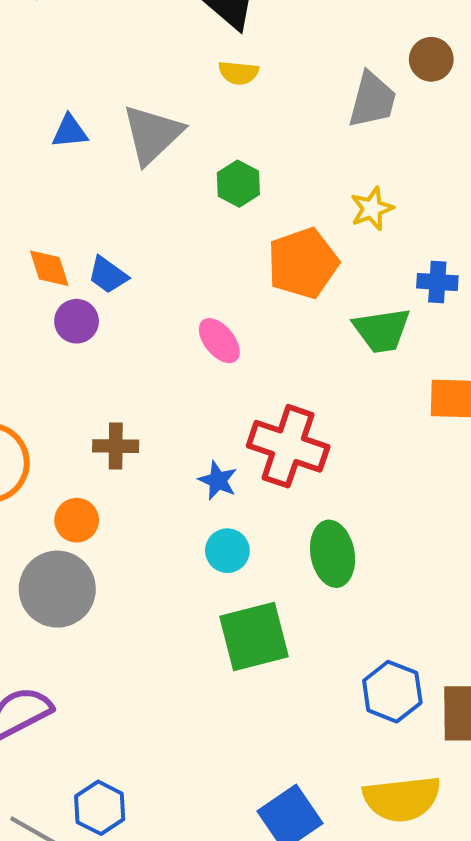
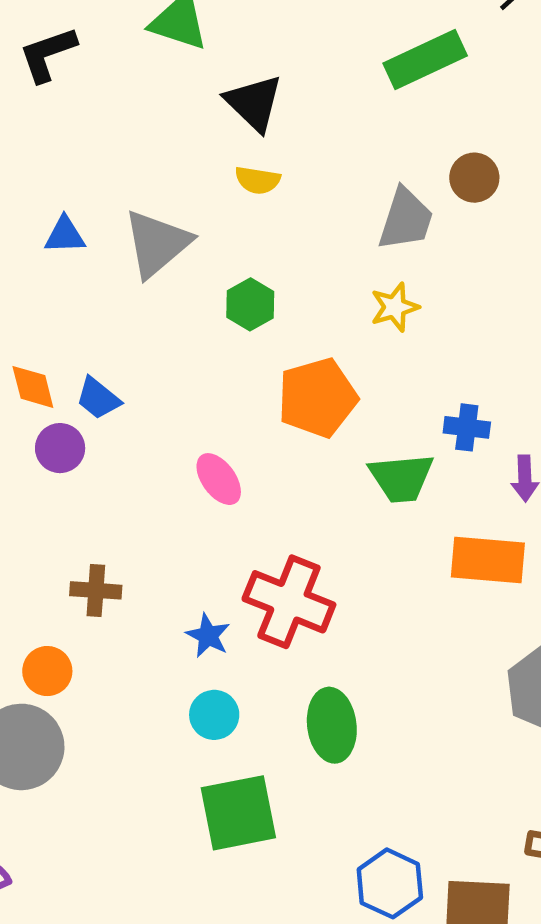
yellow star: (372, 209) -> (395, 307), moved

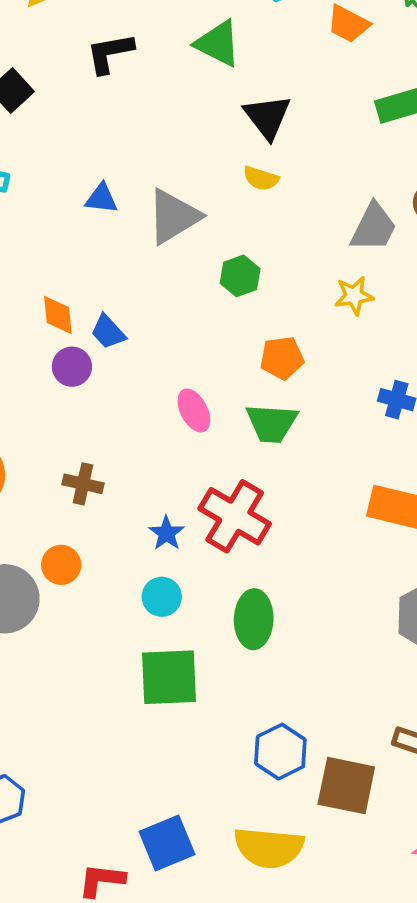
orange pentagon: (317, 398) -> (282, 358), size x0.7
green trapezoid: (401, 478) -> (272, 423), moved
orange circle: (47, 671) -> (61, 565), moved

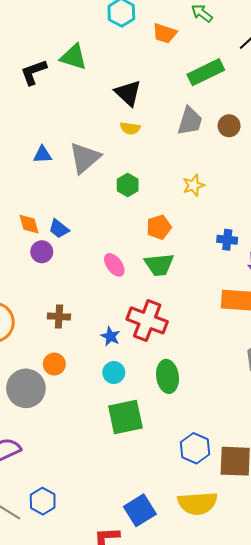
green triangle: (218, 43) -> (73, 57), moved
gray trapezoid: (374, 227) -> (190, 121), moved

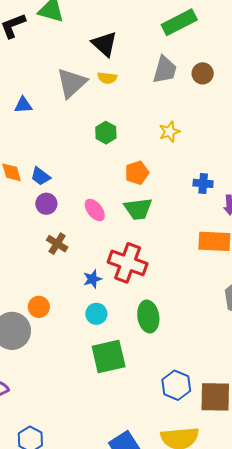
gray triangle: (85, 158) -> (72, 83), moved
purple circle: (42, 252) -> (46, 204), moved
brown cross: (59, 316) -> (57, 244), moved, turned 30
blue star: (110, 336) -> (92, 279), turned 30

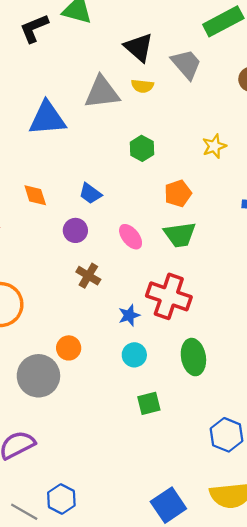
gray trapezoid: (165, 70) -> (186, 64), moved, turned -56
gray triangle: (72, 83) -> (102, 92), turned 36
blue triangle: (23, 105) -> (47, 118), size x1.8
blue trapezoid: (40, 176) -> (90, 193), moved
green square: (109, 357) -> (149, 403), size x0.6

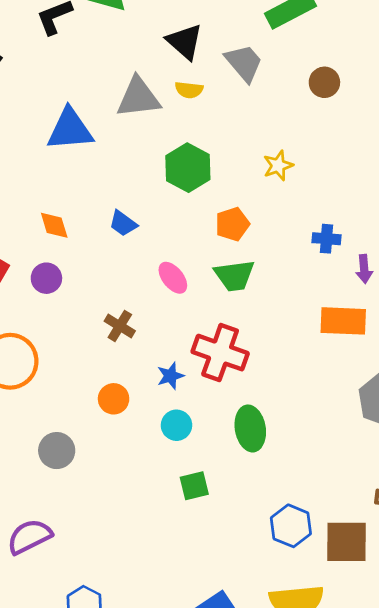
green hexagon: (142, 148) -> (188, 168), size x1.5
purple circle: (75, 230) -> (46, 278), moved
orange circle: (69, 348) -> (114, 399), moved
gray circle: (38, 376) -> (57, 451), size x0.7

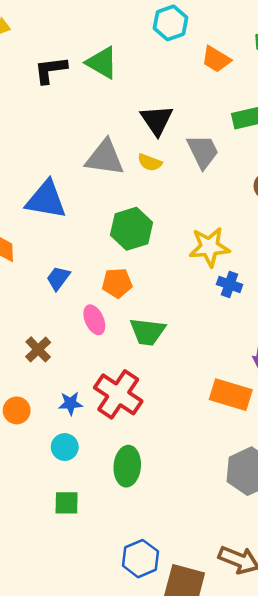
blue triangle: (70, 129) -> (46, 200), moved
yellow star: (278, 166) -> (209, 247), size x1.5
blue trapezoid: (123, 223) -> (58, 278), moved, turned 76
orange pentagon: (232, 224) -> (117, 283), moved
blue cross: (327, 239) -> (229, 284), moved

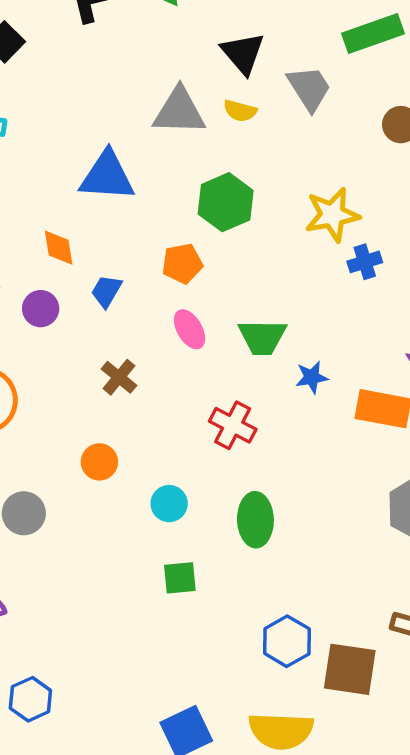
blue trapezoid: (58, 278) -> (106, 291), moved
orange pentagon: (117, 283) -> (182, 263), moved
blue cross: (229, 284) -> (365, 262), turned -30
red cross: (118, 394) -> (233, 425), size x0.7
blue star: (70, 403) -> (312, 377), moved

